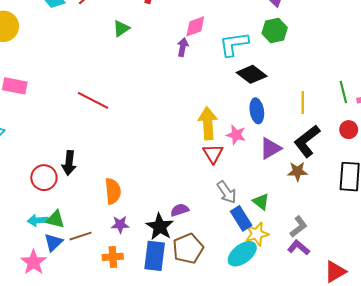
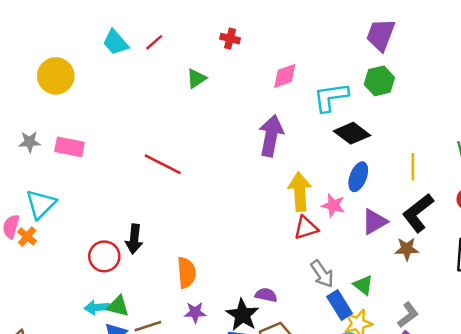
purple arrow: (183, 47) -> (271, 136), moved, size x1.8
blue ellipse: (257, 111) -> (358, 177), turned 30
red triangle: (213, 154) -> (306, 228), turned 45
purple semicircle: (180, 210) -> (266, 295), turned 30

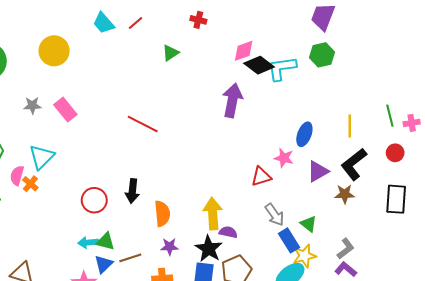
black diamond: (352, 133) -> (259, 65), moved
pink rectangle: (69, 147) -> (65, 110), turned 40
yellow arrow: (300, 192) -> (213, 214), moved
black arrow: (134, 239) -> (132, 191), moved

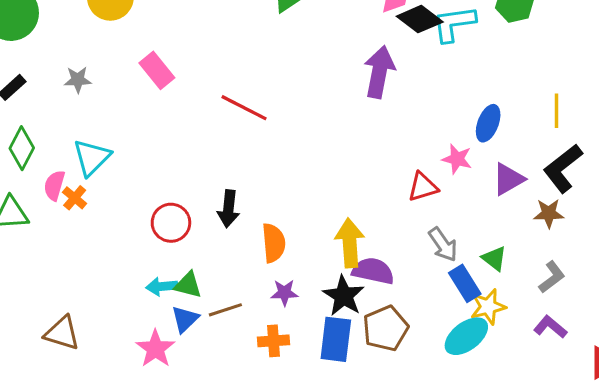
pink rectangle: (65, 110) -> (157, 70), moved
purple semicircle: (228, 232) -> (373, 271), size x1.5
gray L-shape: (346, 249) -> (552, 277), moved

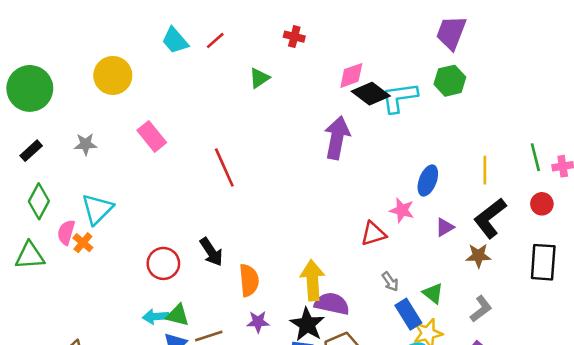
red line: (244, 108) -> (224, 168), turned 39
purple triangle: (508, 179) -> (445, 227), size x0.7
black arrow: (228, 209) -> (211, 252), turned -40
gray arrow: (443, 244) -> (390, 282), size x0.7

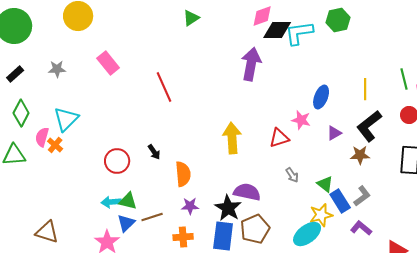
black diamond: (371, 94) -> (277, 30), turned -36
black arrow: (211, 252) -> (154, 152), size x0.7
yellow arrow: (312, 280) -> (232, 138), moved
blue rectangle: (408, 314) -> (340, 201), moved

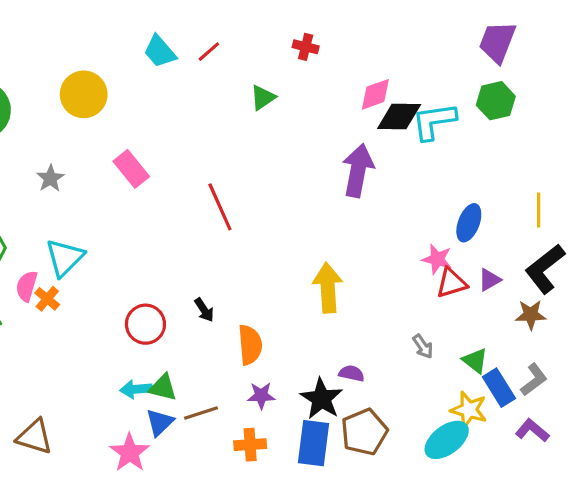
gray star: (57, 69) -> (50, 178), turned -30
red triangle: (279, 138) -> (451, 283), moved
purple semicircle: (247, 192) -> (352, 373), size x0.6
yellow star: (321, 215) -> (469, 410), turned 30

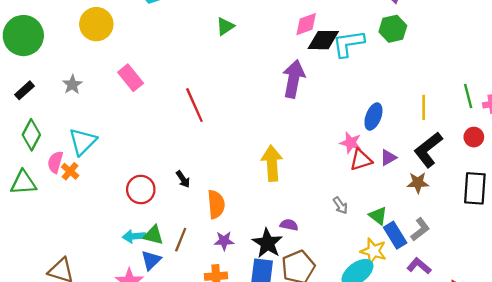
brown line: (201, 413) -> (181, 240), moved, turned -50

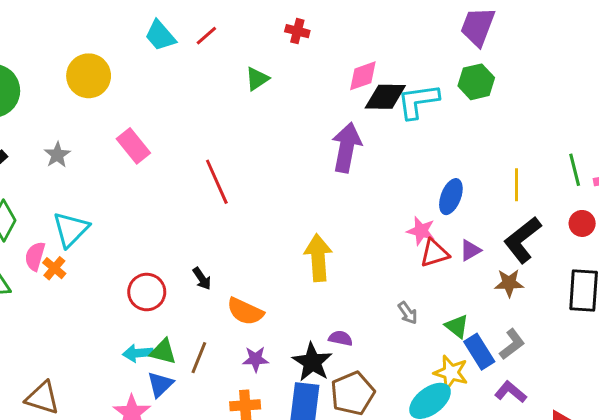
orange semicircle: (216, 204) -> (245, 311), turned 120

